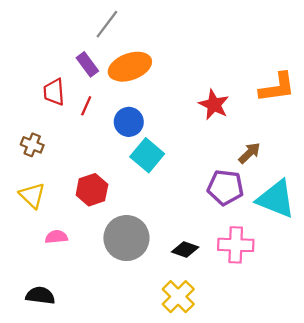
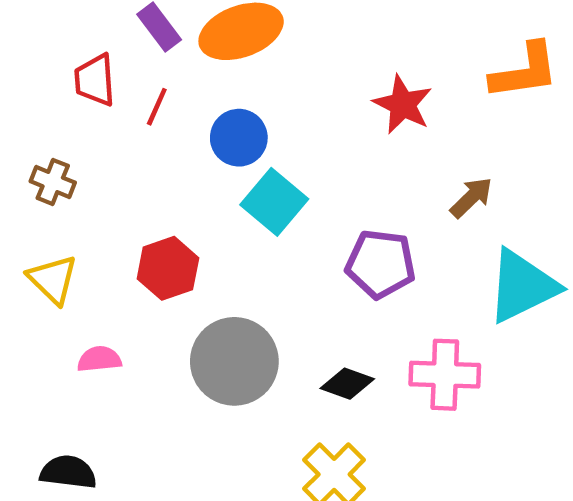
purple pentagon: (225, 187) -> (381, 264), moved
cyan triangle: (276, 199) -> (522, 286), turned -48

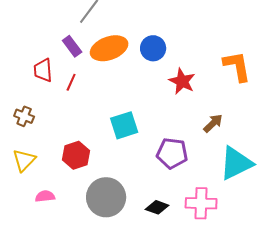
orange L-shape: (525, 71) -> (237, 66), turned -92
blue circle: (239, 138) -> (153, 48), moved
cyan square: (274, 202) -> (124, 125), turned 32
yellow triangle: (53, 279) -> (24, 160), turned 30

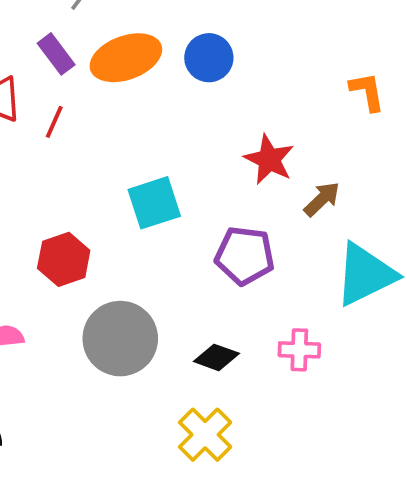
orange L-shape: (237, 66) -> (367, 92), size x0.7
red star: (182, 81) -> (269, 160), moved
pink cross: (201, 203) -> (299, 350), size x0.7

